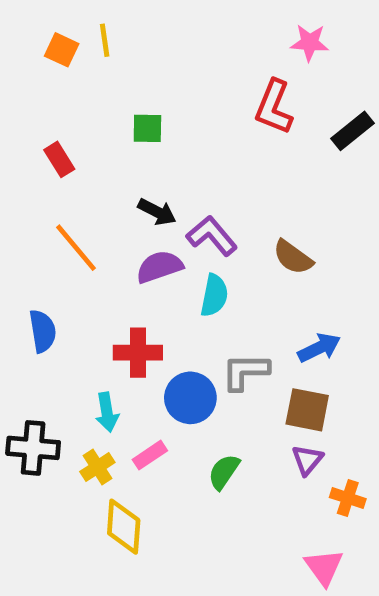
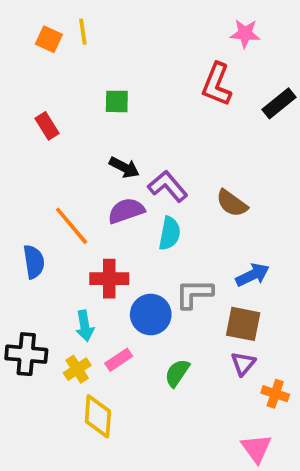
orange line: (76, 248) -> (72, 226), moved

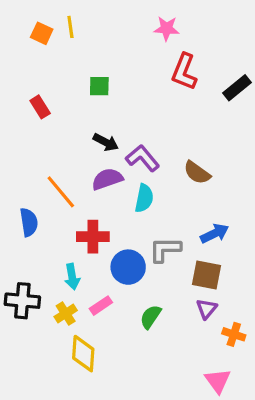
pink star: (245, 34) -> (167, 28), moved

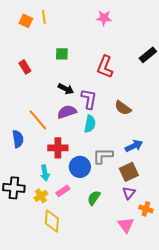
red L-shape: (184, 72) -> (105, 67), moved
purple L-shape: (143, 158) -> (89, 99), turned 50
brown square: (207, 275) -> (129, 172), turned -36
pink triangle: (218, 381) -> (126, 225), moved

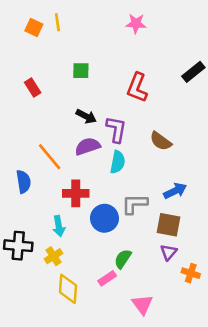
brown square: (129, 172) -> (169, 225), turned 36
pink rectangle: (63, 191) -> (107, 278), moved
pink triangle: (126, 225) -> (142, 305), moved

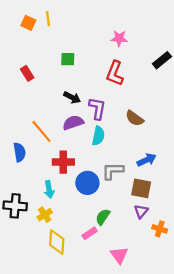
pink star: (136, 24) -> (119, 38), moved

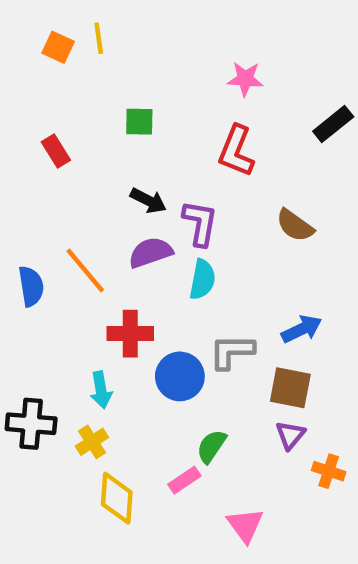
brown semicircle: (135, 118) -> (295, 225), moved
blue semicircle: (20, 152) -> (31, 286), moved

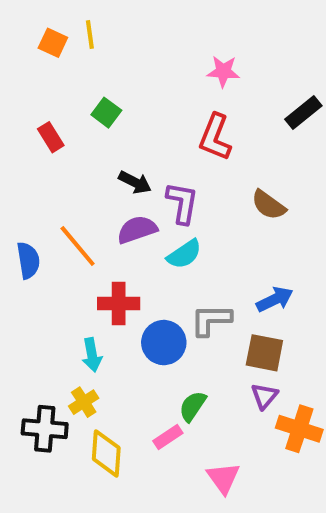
green square: (139, 122) -> (106, 113), moved, turned 36
cyan semicircle: (202, 279) -> (184, 254), turned 45
black cross: (31, 424) -> (45, 429), moved
orange cross: (329, 471) -> (299, 429), size x1.5

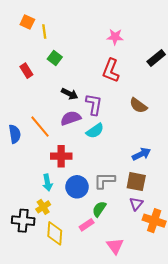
yellow line: (90, 34) -> (44, 32), moved
gray L-shape: (211, 320) -> (104, 180), moved
blue circle: (164, 343) -> (77, 187), moved

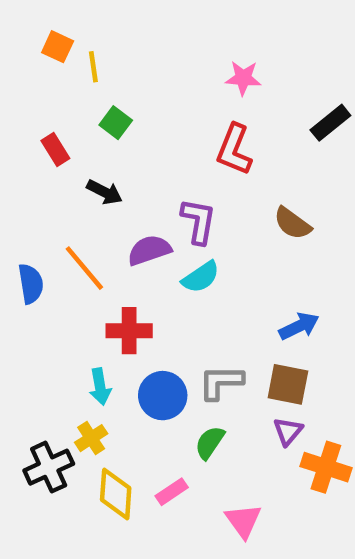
black arrow: (70, 94) -> (105, 192), moved
black cross: (23, 221) -> (49, 467), turned -30
pink rectangle: (87, 225) -> (172, 492), moved

